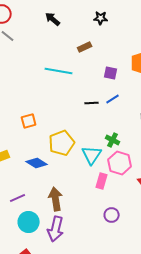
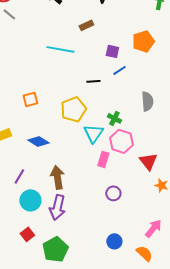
blue line: (113, 99) -> (119, 70), moved
yellow pentagon: (62, 143) -> (73, 109), moved
purple line: (18, 198) -> (19, 176), turned -35

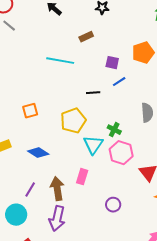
pink rectangle: (103, 159) -> (82, 177), moved
purple line: (19, 176) -> (30, 190), moved
cyan circle: (30, 200) -> (16, 215), moved

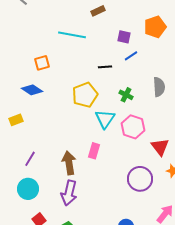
orange square: (30, 111) -> (42, 63), moved
green cross: (114, 130) -> (126, 95), moved
blue diamond: (38, 153) -> (32, 90), moved
purple line: (30, 190) -> (30, 159), moved
purple circle: (113, 205) -> (140, 179), moved, size x1.6

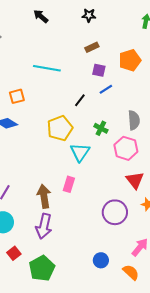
brown rectangle: (98, 11) -> (92, 47), moved
black line: (105, 67) -> (80, 100), turned -48
pink hexagon: (133, 127) -> (126, 148), moved

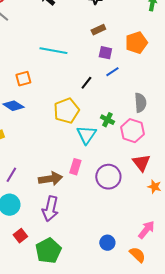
green cross: (101, 128) -> (107, 120), moved
brown arrow: (44, 196) -> (50, 179), turned 90
purple circle: (115, 212) -> (108, 177), moved

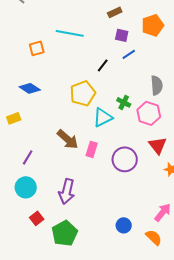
orange square: (23, 79) -> (37, 48), moved
cyan triangle: (86, 135) -> (103, 117), turned 30
brown arrow: (50, 179) -> (68, 139), moved, turned 50

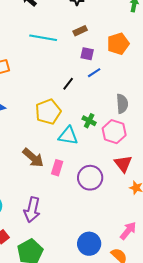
cyan line: (70, 33) -> (43, 38), moved
cyan triangle: (103, 117) -> (68, 136), turned 35
blue circle: (124, 225) -> (89, 244), size x1.5

